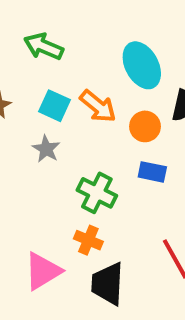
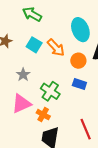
gray star: (46, 149) -> (23, 75), moved
pink triangle: (43, 271) -> (21, 104), moved

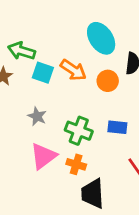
green arrow: (32, 14) -> (22, 51), moved
blue rectangle: (79, 84) -> (117, 127), moved

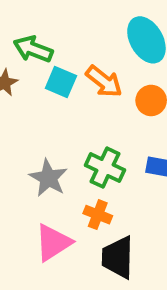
gray star: (37, 116) -> (48, 178), moved, size x1.4
pink triangle: (43, 156) -> (53, 243), moved

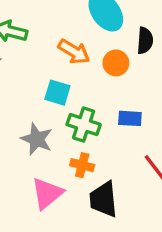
cyan square: (61, 82) -> (57, 93), moved

